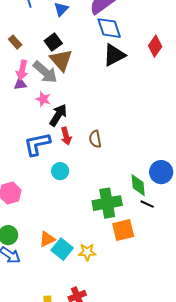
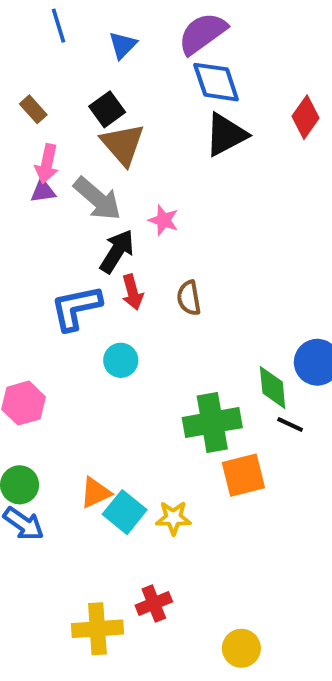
gray arrow: (45, 72) -> (97, 199), moved
pink star: (43, 99) -> (164, 220), moved

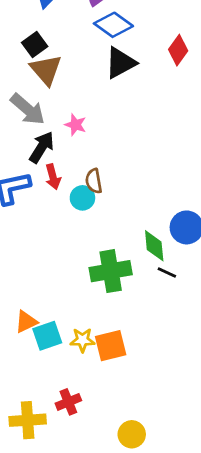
blue diamond: (216, 82) -> (113, 25), turned -36
cyan circle: (121, 360) -> (82, 198), moved
orange square: (243, 475) -> (111, 346), moved
cyan square: (125, 512) -> (47, 336), turned 32

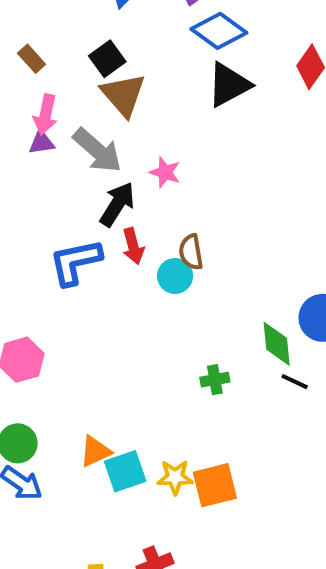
green cross: (111, 271) -> (215, 380), size x0.5

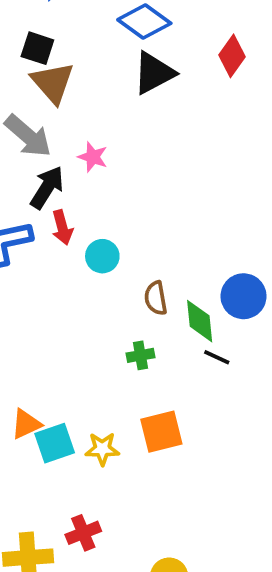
black square: (107, 59) -> (37, 48), turned -36
brown semicircle: (191, 252) -> (156, 298), moved
orange square: (215, 485) -> (161, 432), moved

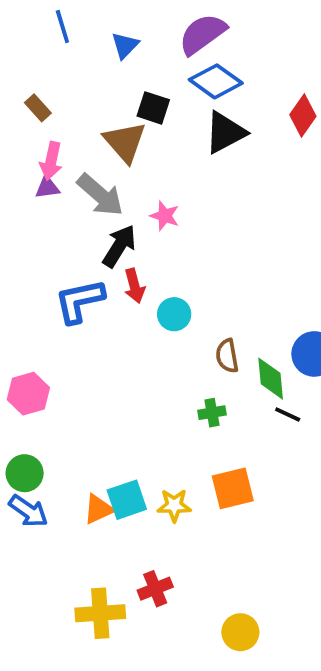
black square: (37, 48) -> (153, 108), moved
orange triangle: (26, 424) -> (98, 509), moved

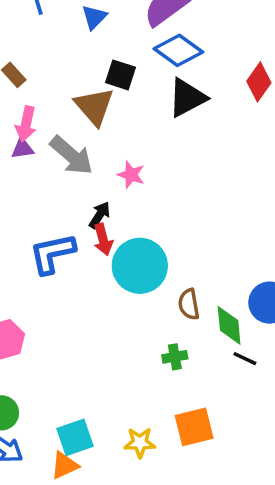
black arrow: (119, 246) -> (100, 215), moved, size x0.7
cyan circle: (174, 314) -> (140, 266), size x1.8
cyan square: (127, 500) -> (75, 437), moved
orange triangle: (98, 509) -> (65, 465), moved

